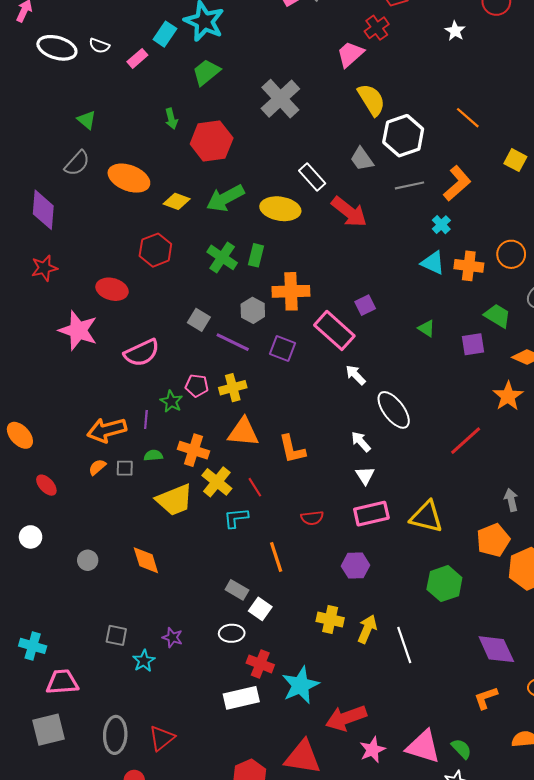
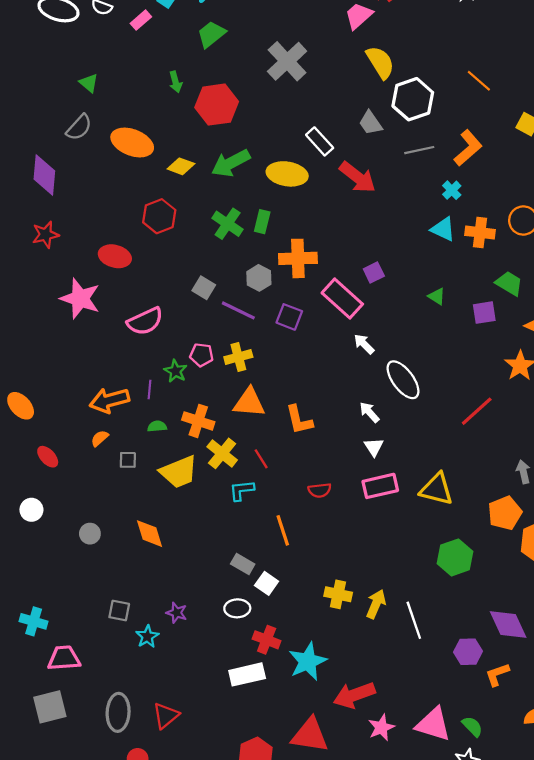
gray square: (125, 468) -> (128, 460), moved
purple hexagon: (356, 566) -> (468, 652), moved

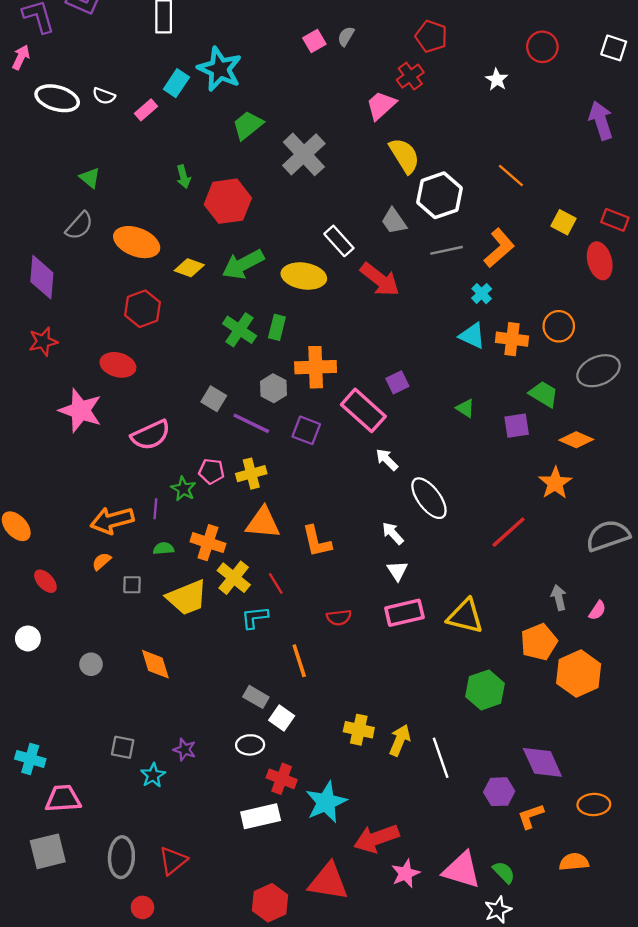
green trapezoid: (211, 34) -> (248, 125), moved
red hexagon: (159, 216) -> (142, 309), moved

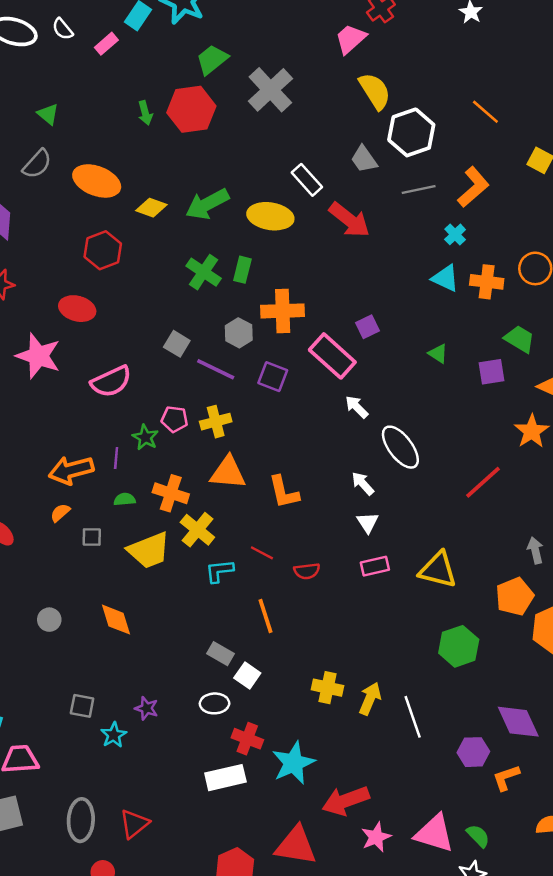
white semicircle: (104, 96) -> (63, 29), turned 30
red hexagon: (228, 201) -> (191, 109), moved
red line: (276, 584) -> (262, 553), moved, turned -30
pink rectangle: (404, 613) -> (375, 566), size x0.7

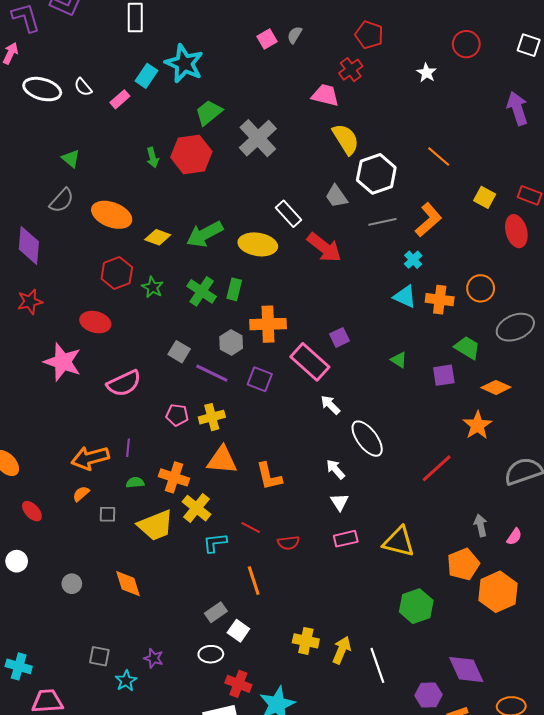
pink trapezoid: (351, 39) -> (325, 95), turned 56
green star: (145, 437) -> (153, 287), moved
gray rectangle: (221, 654) -> (216, 612), turned -65

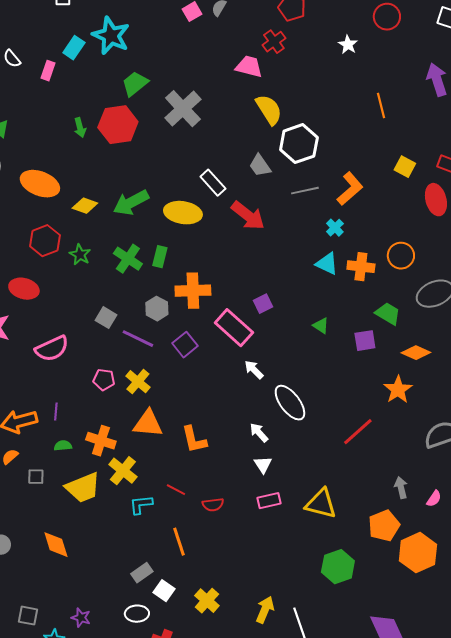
pink rectangle: (120, 99) -> (48, 71), turned -30
orange line: (439, 157) -> (381, 106), moved, turned 35
purple square: (260, 379) -> (185, 345), turned 30
yellow cross: (212, 417) -> (138, 382), turned -35
yellow cross: (306, 641) -> (207, 601), moved, turned 30

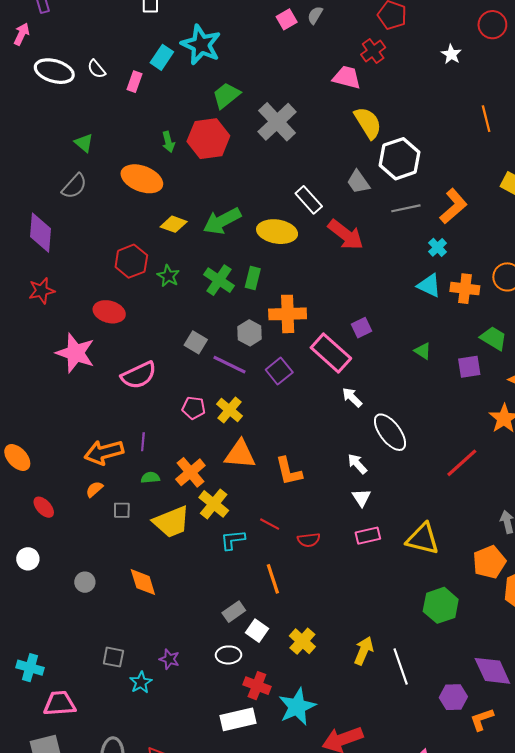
orange ellipse: (40, 184) -> (142, 179), moved
orange cross: (101, 441) -> (190, 472), turned 32

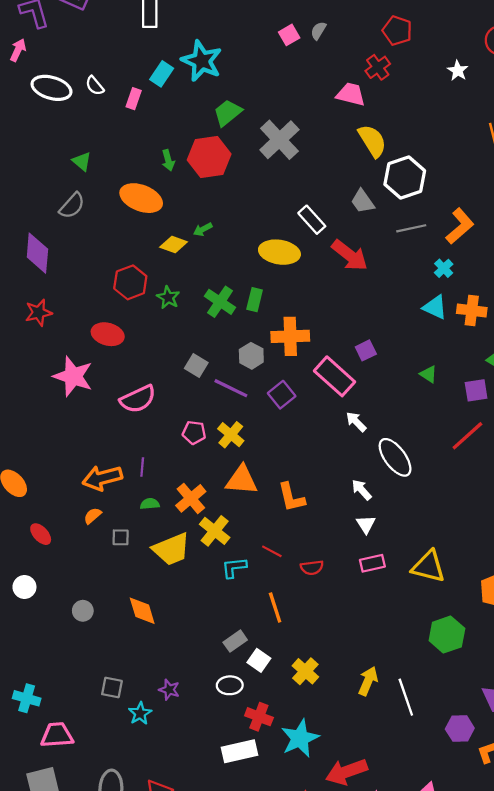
green arrow: (222, 221) -> (203, 229), moved, size x0.5
red line: (462, 463) -> (467, 436), moved

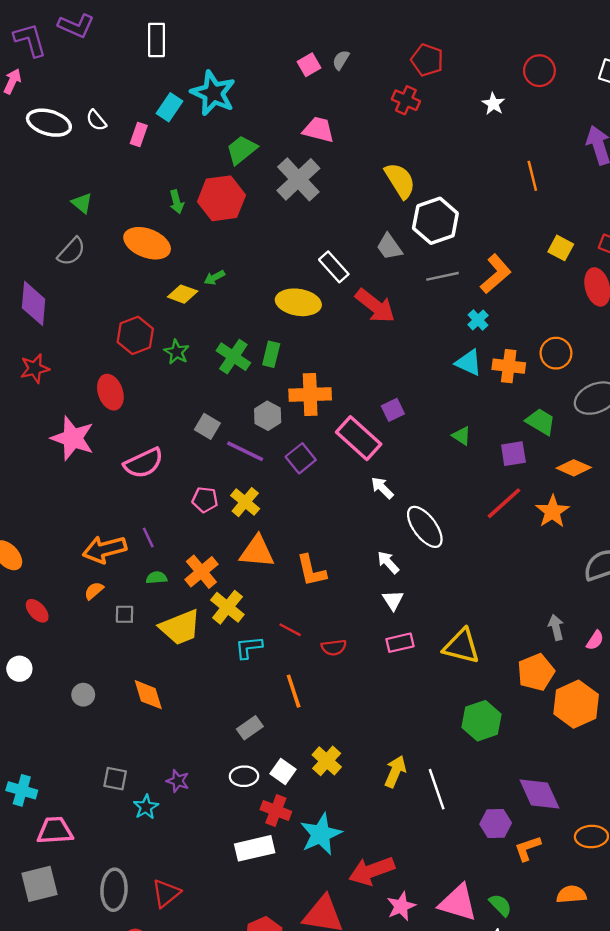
red cross: (378, 67) -> (406, 100), turned -30
pink trapezoid: (351, 94) -> (318, 130), moved
red ellipse: (108, 334) -> (110, 392), turned 56
purple line: (142, 467) -> (148, 538), turned -30
white square: (259, 660) -> (283, 772), moved

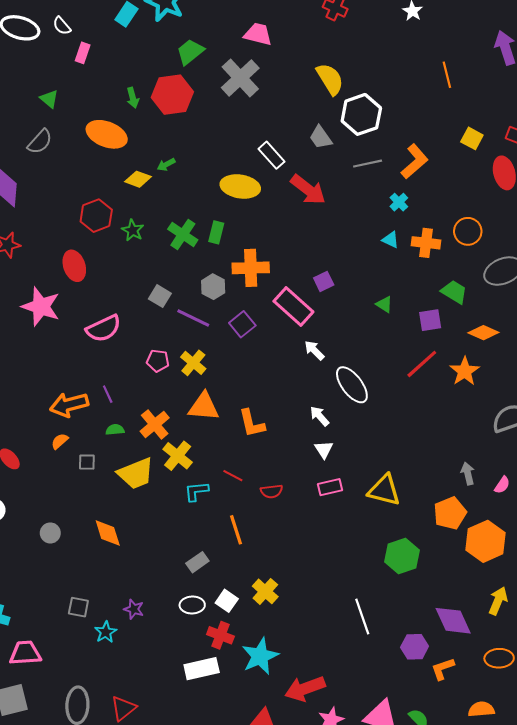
pink rectangle: (139, 134) -> (83, 53), moved
cyan triangle: (469, 363) -> (391, 240), size x0.7
yellow arrow: (395, 772) -> (498, 601), moved

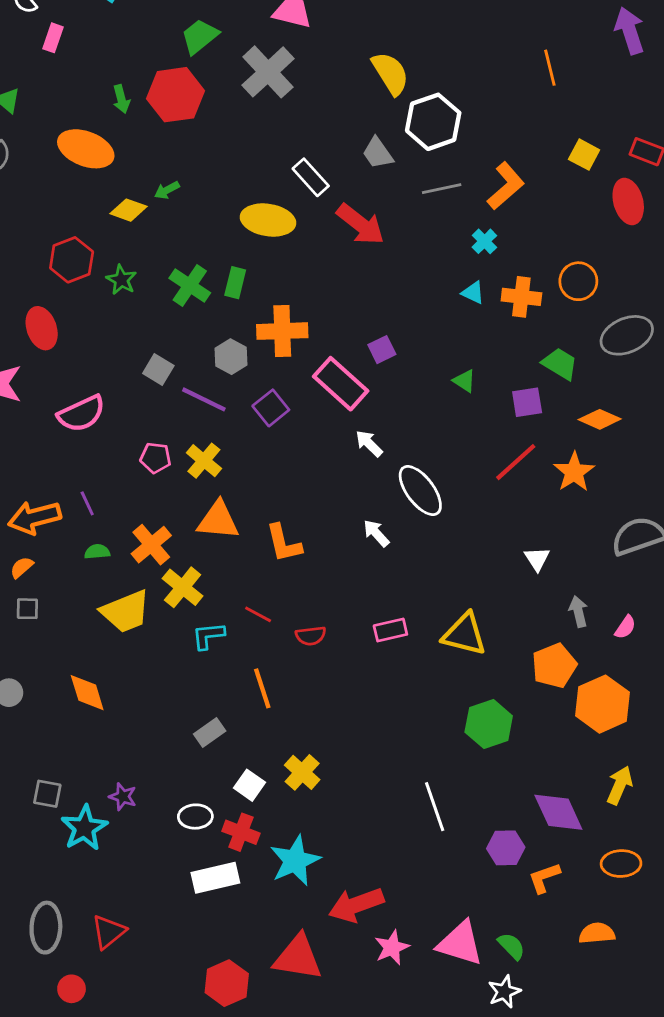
white triangle: (324, 449) -> (537, 559), moved
gray square: (87, 462) -> (27, 609), moved
white ellipse: (192, 605) -> (195, 817), moved
cyan star: (106, 632) -> (84, 828), size x1.5

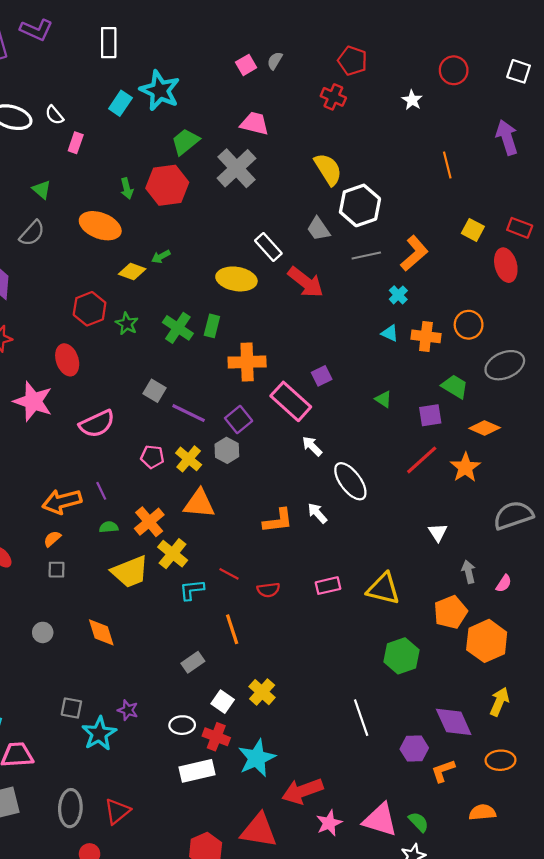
gray hexagon: (231, 357) -> (227, 450), moved
orange L-shape: (284, 543) -> (278, 521), moved, turned -84

